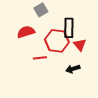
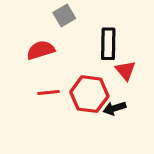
red hexagon: (57, 41) -> (89, 94), moved
red line: (40, 58) -> (49, 92), moved

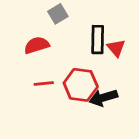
red triangle: (125, 70) -> (116, 48), moved
black arrow: (114, 108) -> (103, 98), size x1.4

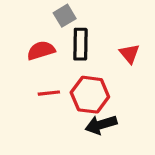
black rectangle: (98, 40) -> (80, 44), moved
black arrow: (103, 98) -> (101, 125), moved

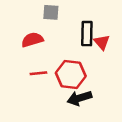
gray square: (65, 16) -> (51, 12), turned 35
black rectangle: (80, 44) -> (87, 34), moved

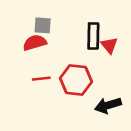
gray square: (51, 12) -> (43, 25), moved
black arrow: (79, 98) -> (108, 105), moved

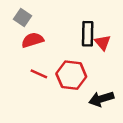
gray square: (43, 25) -> (23, 18), moved, turned 30
red line: (41, 79) -> (39, 74), turned 30

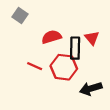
black rectangle: (88, 34) -> (75, 48), moved
red semicircle: (33, 40) -> (51, 37), moved

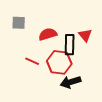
gray square: (20, 15) -> (19, 23), moved, turned -32
black arrow: (91, 89) -> (71, 82), moved

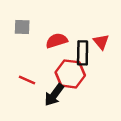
red line: (32, 61) -> (27, 80), moved
black arrow: (71, 82) -> (54, 95), moved, turned -36

